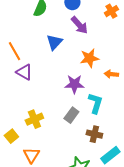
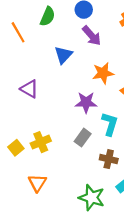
orange line: (14, 51) -> (18, 32), moved
yellow square: (11, 136) -> (16, 148), moved

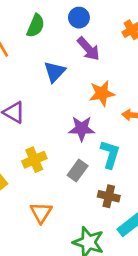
yellow cross: (41, 142) -> (34, 160), moved
orange triangle: (37, 183) -> (41, 212), moved

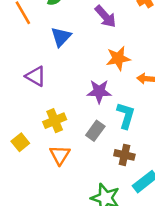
blue triangle: (55, 72) -> (61, 37), moved
orange triangle: (41, 212) -> (60, 155), moved

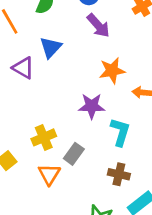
purple triangle: (36, 76) -> (23, 68), moved
gray rectangle: (95, 131) -> (74, 154), moved

